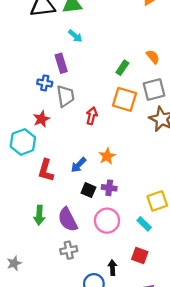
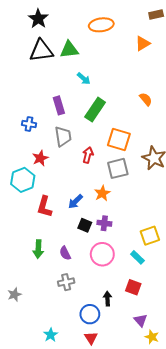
cyan arrow: (75, 36) -> (84, 79), moved
green rectangle: (122, 68) -> (95, 110), moved, size x1.6
blue cross: (45, 83) -> (29, 124), moved
gray square: (154, 90) -> (118, 168), moved
purple semicircle: (68, 220) -> (65, 253), size x0.6

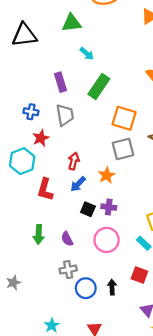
black triangle: (41, 51) -> (24, 35), moved
blue cross: (29, 124) -> (31, 112), moved
red arrow: (88, 155) -> (74, 161), moved
blue circle: (90, 314) -> (86, 288), moved

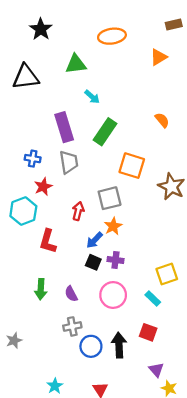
purple rectangle: (61, 82) -> (64, 127), size x1.4
gray square: (123, 149) -> (110, 198), moved
blue arrow: (78, 184) -> (94, 240), moved
black arrow: (112, 287) -> (119, 345), size x1.5

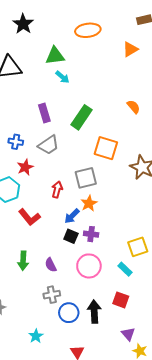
cyan arrow: (92, 97) -> (62, 77), moved
purple rectangle: (64, 127) -> (44, 113), size x0.7
gray trapezoid: (69, 162) -> (49, 145), turned 65
red L-shape: (48, 241) -> (29, 217), turned -55
cyan star: (55, 386) -> (36, 336), moved

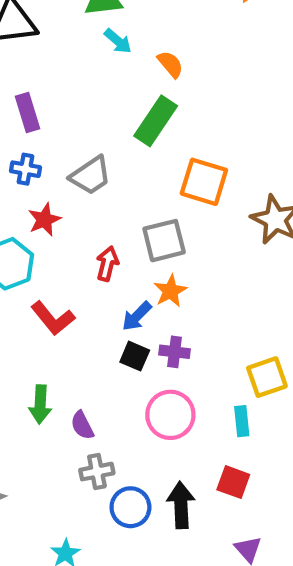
orange semicircle: (134, 107) -> (170, 64), moved
purple rectangle: (44, 113) -> (28, 112), moved
purple semicircle: (51, 265) -> (82, 425), moved
cyan rectangle: (125, 269) -> (242, 421), turned 40

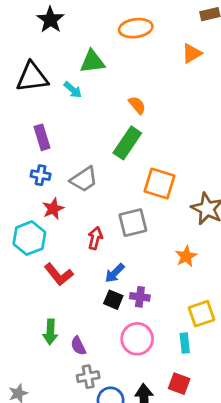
cyan arrow: (118, 41) -> (73, 90), moved
orange star: (170, 291) -> (186, 256), moved

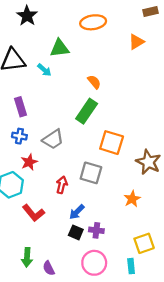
gray square: (133, 223) -> (91, 173), turned 30

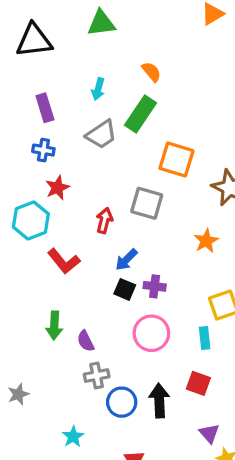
cyan arrow: (44, 70) -> (98, 89), moved, turned 64
gray trapezoid: (53, 139) -> (101, 134), moved

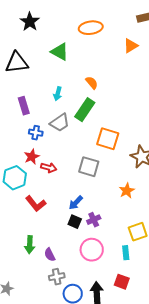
green triangle: (101, 23) -> (60, 52), turned 36
blue cross: (43, 150) -> (36, 133), moved
red arrow: (104, 221) -> (49, 168), moved, turned 91
purple cross: (155, 286) -> (94, 220), turned -32

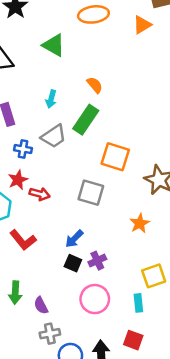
orange triangle: (131, 46) -> (142, 25), moved

